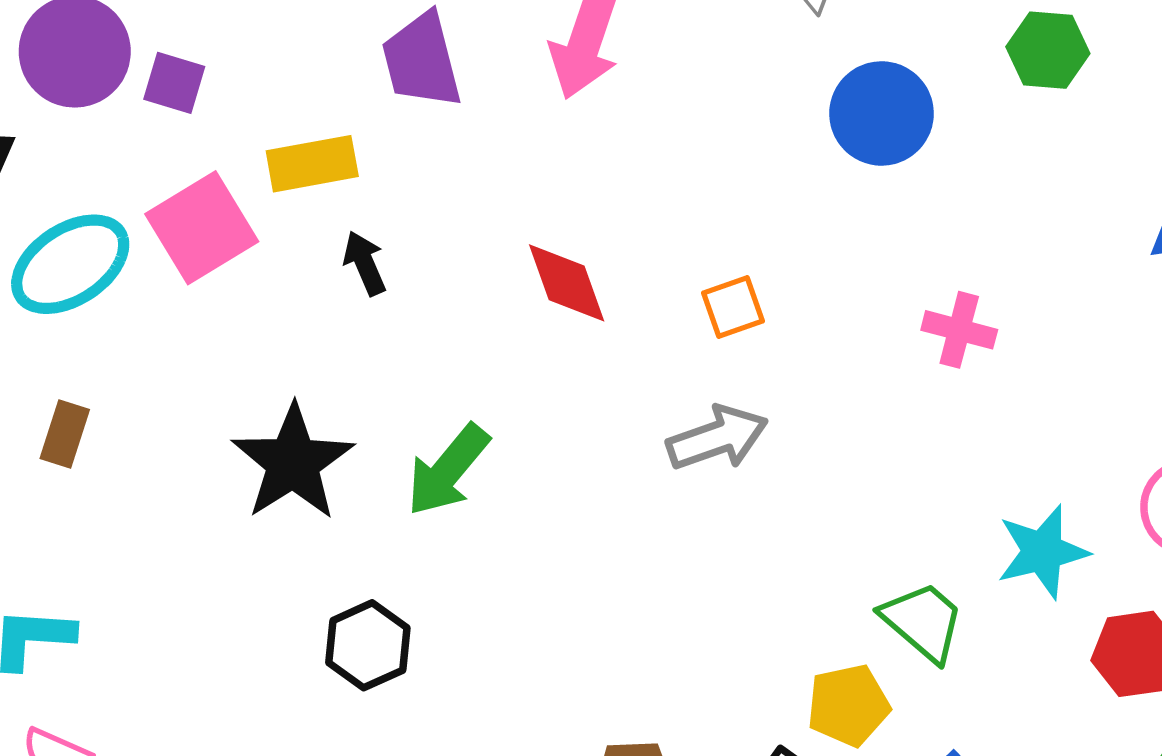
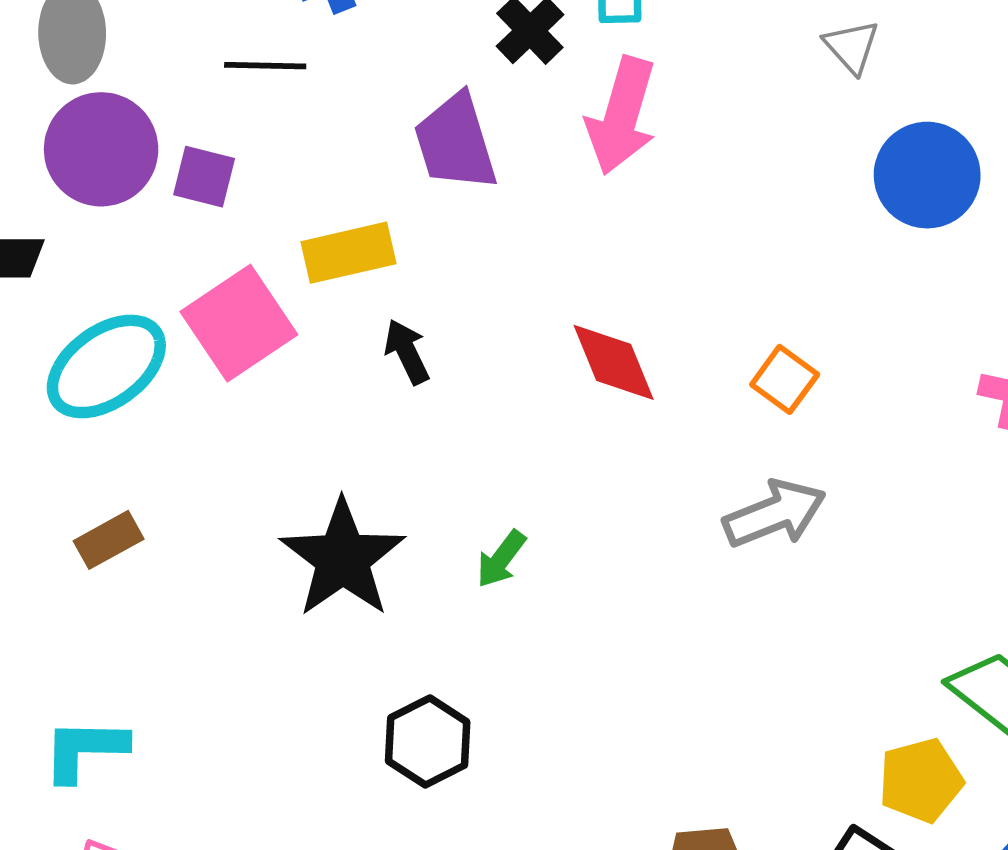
orange square: (733, 307) -> (785, 379), turned -32
brown rectangle: (65, 434) -> (109, 540), turned 46
green arrow: (448, 470) -> (501, 559), size x0.6

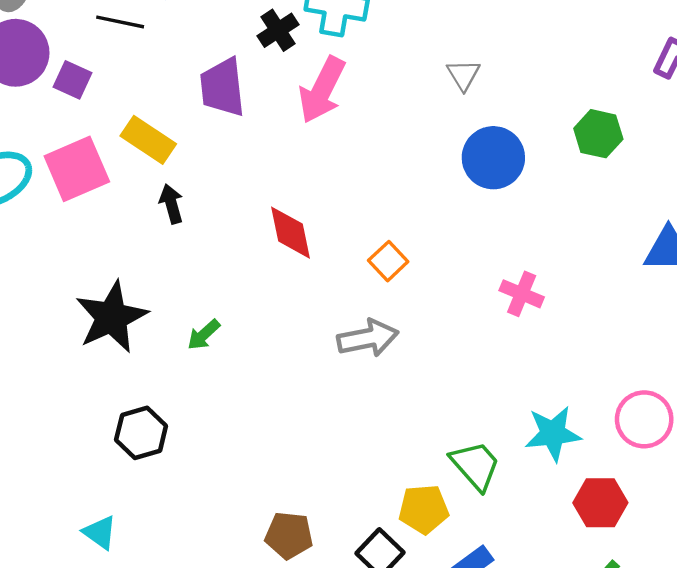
yellow rectangle: (349, 253) -> (148, 140), turned 36

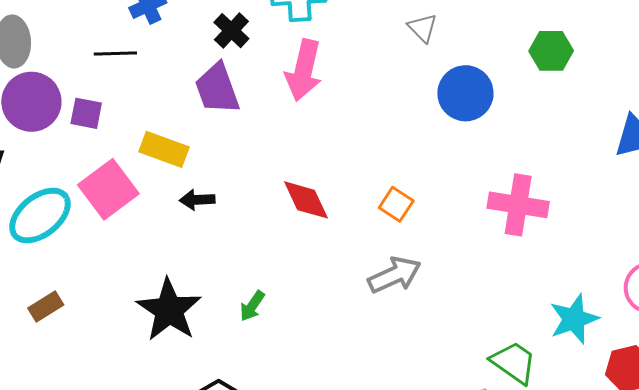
black cross: (278, 30) -> (231, 31), moved
black arrow: (171, 204) -> (197, 200), turned -64
pink cross: (522, 294) -> (518, 205), size x1.5

